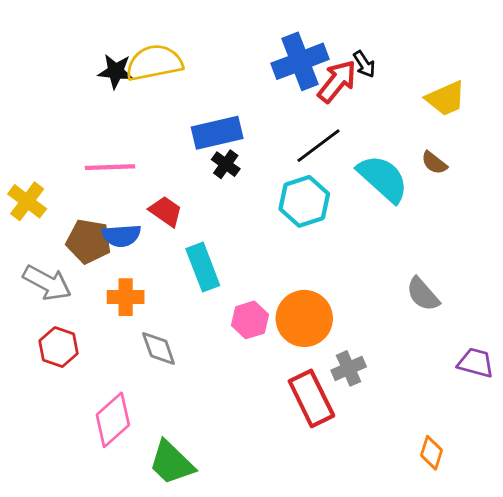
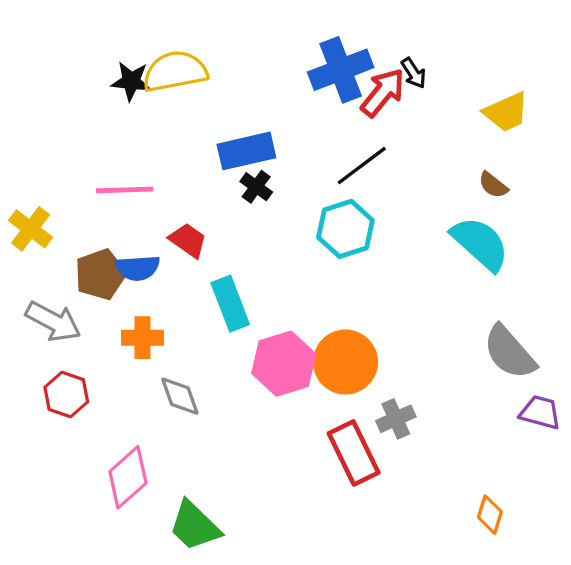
cyan semicircle: (383, 178) -> (480, 244), moved
brown pentagon: (89, 241) -> (100, 274), turned -30
gray semicircle: (423, 294) -> (509, 352), moved, size x1.4
pink hexagon: (250, 320) -> (284, 364), size x1.5

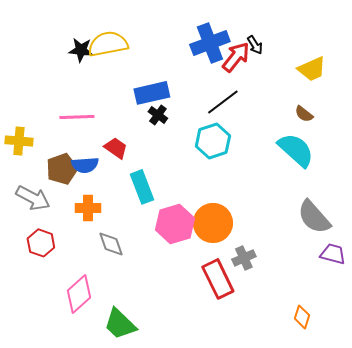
yellow cross: (31, 229) -> (19, 141), turned -32

